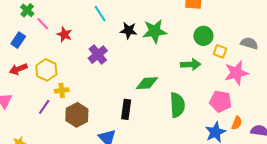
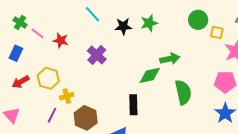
green star: (155, 31) -> (149, 23), size x0.7
green arrow: (191, 64) -> (170, 59), moved

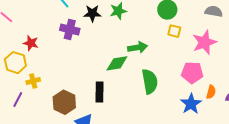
yellow square: (217, 33) -> (174, 31), moved
red star: (61, 40) -> (31, 43), moved
purple cross: (97, 55) -> (70, 29), moved, turned -30
brown hexagon: (86, 118) -> (64, 102), moved

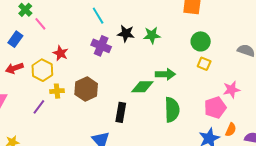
pink star: (204, 42) -> (231, 90), moved, size x0.7
pink pentagon: (192, 73) -> (215, 108), turned -30
brown hexagon: (64, 102) -> (86, 89), moved

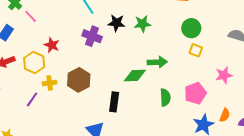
pink pentagon: (215, 108) -> (195, 93), moved
green semicircle: (172, 110) -> (165, 97), size x0.7

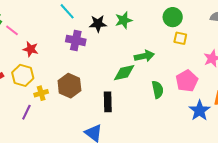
red star: (52, 45) -> (31, 49), moved

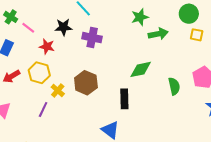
black star: (98, 24) -> (63, 27), moved
green arrow: (144, 56) -> (158, 34), moved
yellow cross: (41, 93) -> (58, 90), turned -32

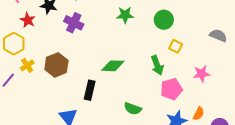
green circle: (189, 14) -> (164, 20), moved
green arrow: (158, 34) -> (157, 65), moved, turned 66
green semicircle: (174, 86) -> (133, 109), moved, turned 108

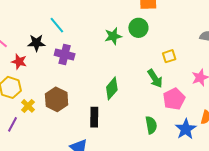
green circle: (164, 20) -> (138, 28), moved
yellow square: (176, 46) -> (169, 56), turned -32
green diamond: (113, 66) -> (112, 88), turned -40
green semicircle: (133, 109) -> (151, 125), moved, turned -108

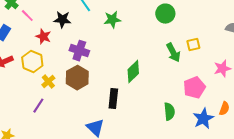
green star: (113, 36) -> (112, 20), moved
purple cross: (65, 54) -> (79, 51), moved
green arrow: (155, 79) -> (173, 53), moved
purple line: (13, 124) -> (38, 106), moved

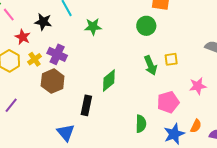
yellow cross: (48, 82) -> (35, 59), moved

